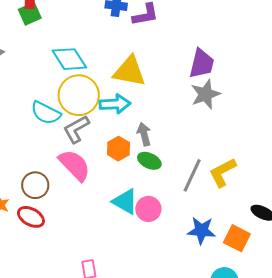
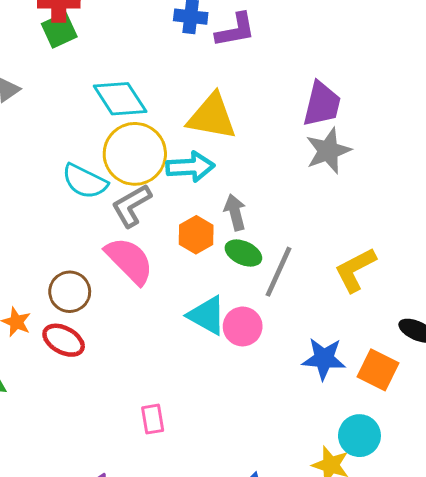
gray line: (192, 175) -> (278, 272), moved

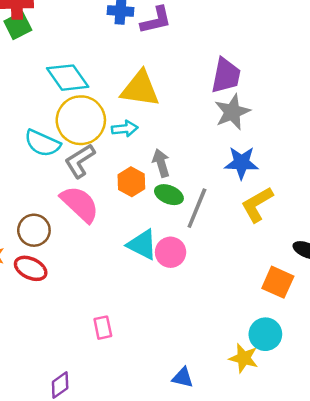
cyan arrow: (190, 167) -> (125, 129), size x0.7
blue star: (324, 359) -> (241, 163), moved

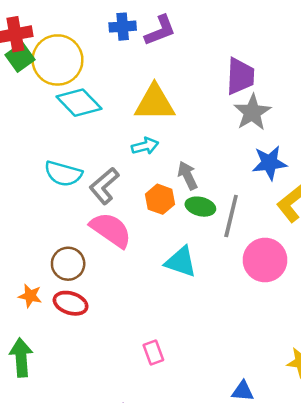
yellow circle: (81, 120) -> (57, 60), moved
pink circle: (171, 252) -> (265, 260), moved, size x1.4

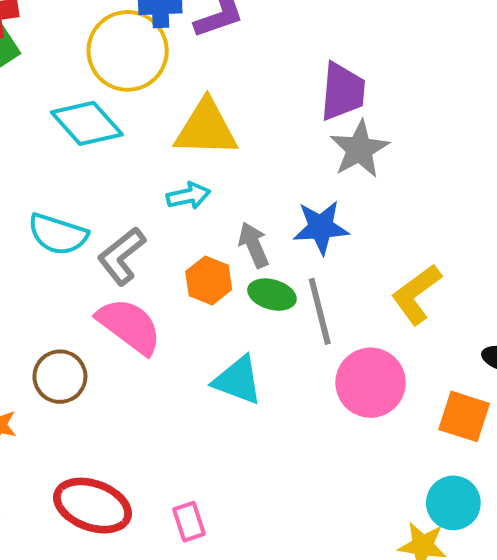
yellow circle: (57, 60) -> (128, 51), moved
blue star: (269, 163) -> (321, 227), moved
gray line: (231, 216) -> (320, 311), turned -30
red ellipse: (71, 303) -> (93, 506), moved, size x1.4

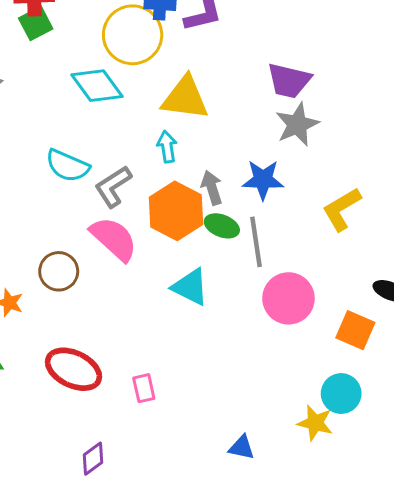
purple trapezoid: (343, 92) -> (289, 81), turned 93
cyan arrow: (188, 196) -> (167, 147), turned -92
orange hexagon: (209, 280) -> (176, 211), size x1.6
yellow L-shape: (416, 294) -> (342, 209), moved

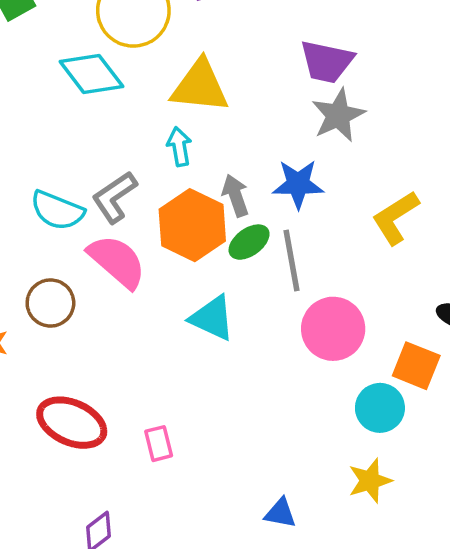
cyan semicircle: (68, 166) -> (57, 211), moved
green ellipse: (222, 226) -> (249, 242), turned -56
cyan circle: (341, 394) -> (380, 408), moved
yellow star: (315, 423) -> (370, 481), turned -30

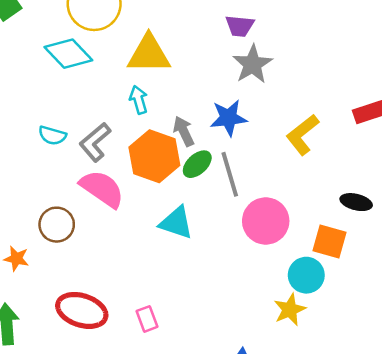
purple trapezoid: (327, 62) -> (240, 26), size x0.7
cyan semicircle: (57, 211) -> (52, 135), moved, size x0.7
yellow star: (370, 481) -> (290, 310), moved

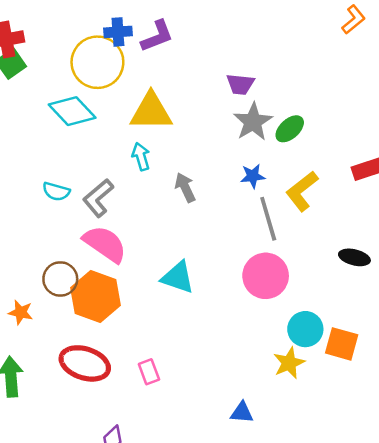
blue star: (228, 118) -> (253, 176), moved, size x0.7
orange hexagon: (154, 156) -> (95, 296), moved
green ellipse: (197, 164) -> (290, 129), moved
gray line: (230, 174) -> (268, 219), moved
orange square: (329, 241) -> (342, 344), moved

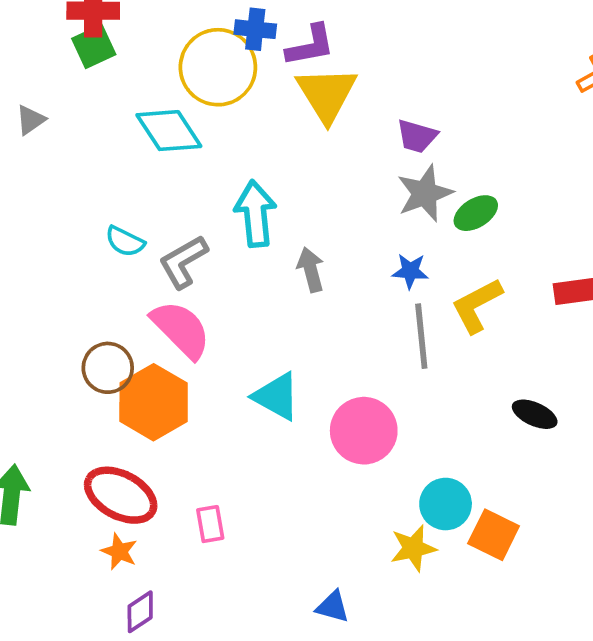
yellow triangle: (151, 112) -> (327, 94), moved, turned 48
cyan arrow: (141, 157) -> (255, 214), size x1.6
pink circle: (266, 276) -> (364, 431), moved
orange star: (21, 312) -> (119, 552), moved

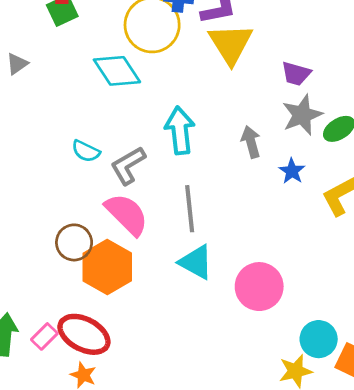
gray arrow: (311, 270) -> (251, 142), moved
blue star: (410, 271) -> (292, 171), turned 30
gray line: (421, 336) -> (190, 209), moved
pink rectangle: (210, 524) -> (44, 336), moved, turned 55

